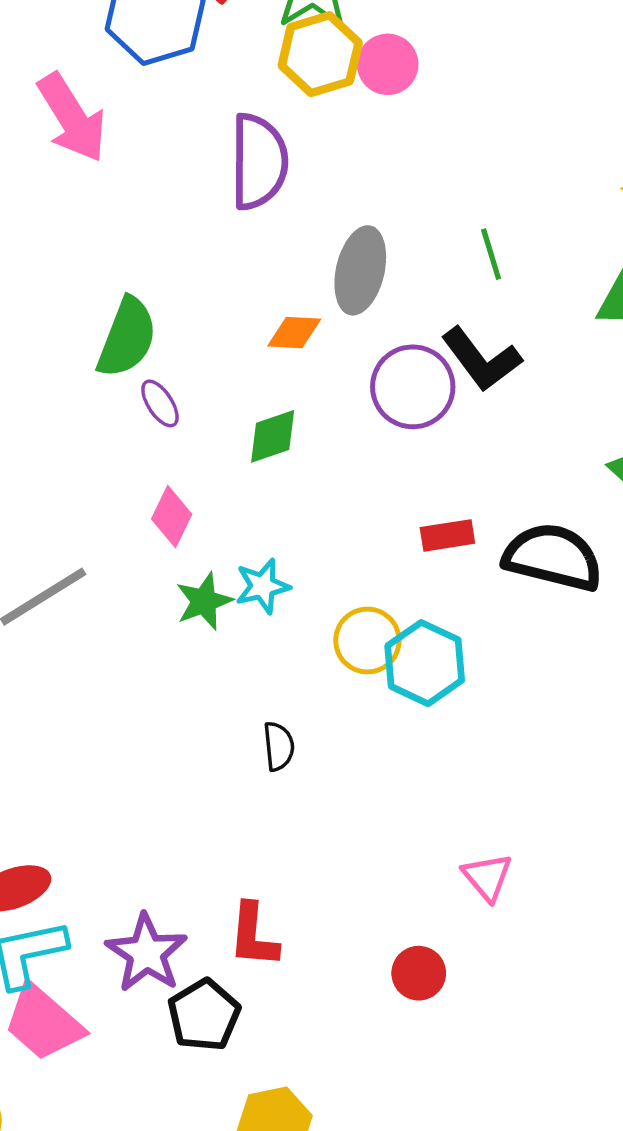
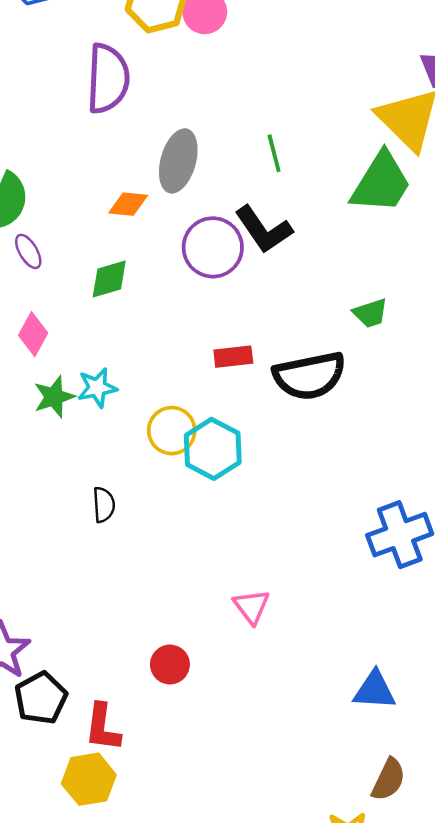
black semicircle: (553, 557) -> (309, 376), turned 152
red L-shape: (253, 935) -> (103, 727), moved
red circle: (419, 973) -> (170, 664), moved

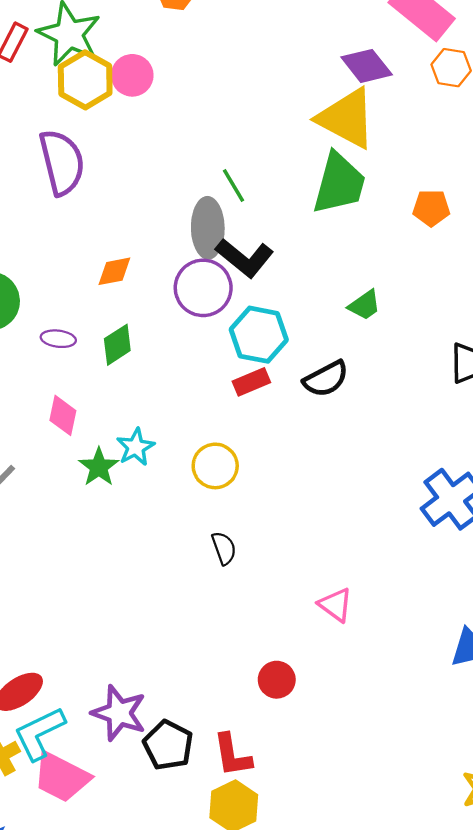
gray ellipse: (178, 161) -> (208, 228), moved
purple ellipse: (28, 251) -> (58, 339), moved, turned -36
black semicircle: (309, 376) -> (326, 379), size x0.7
cyan hexagon: (213, 449) -> (259, 335), moved
black semicircle: (104, 505) -> (224, 548), moved

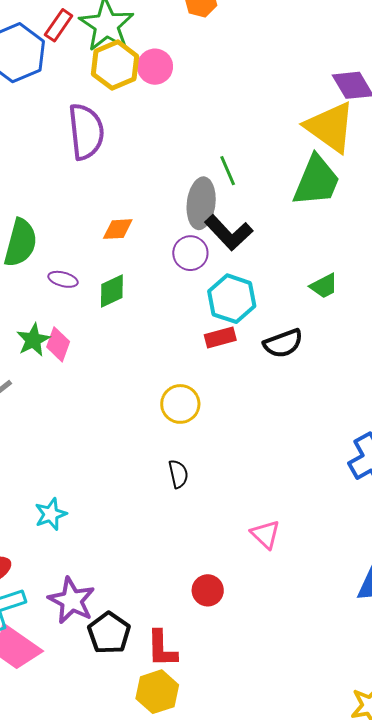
purple circle: (203, 288) -> (190, 253), size x0.7
cyan star: (136, 447) -> (51, 514), moved
green star: (99, 467) -> (33, 340), moved

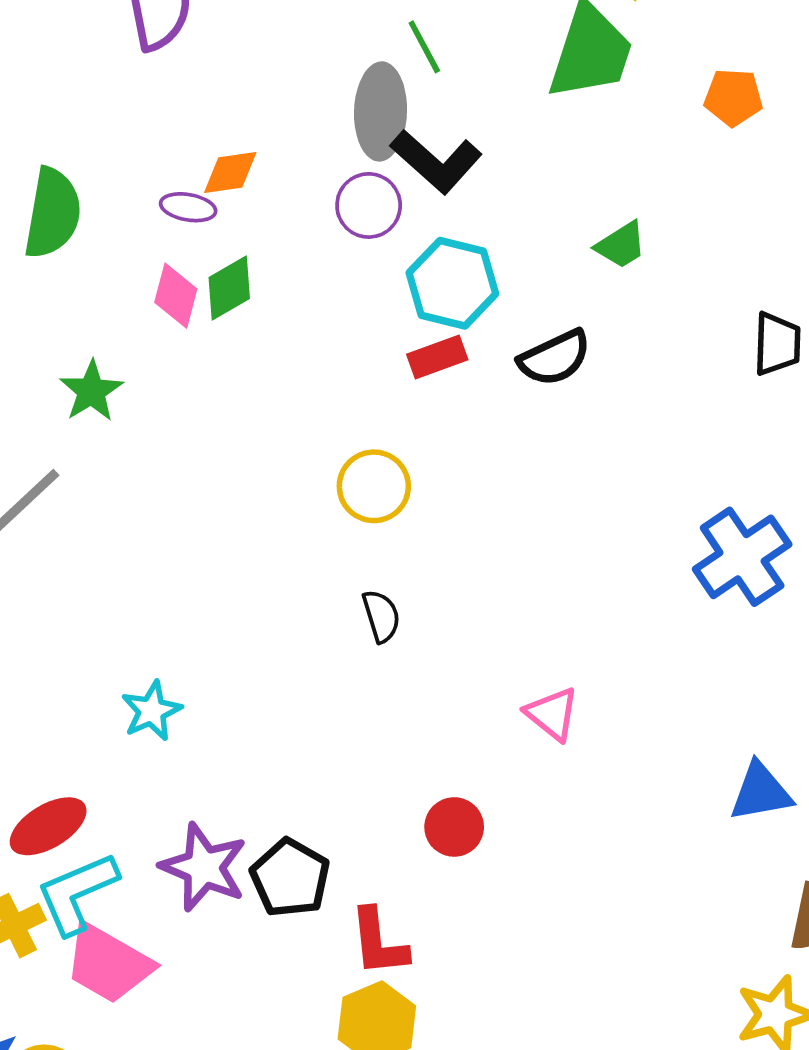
purple ellipse: (63, 279) -> (188, 207), moved
pink diamond: (58, 344) -> (176, 296), moved
black pentagon: (109, 633) -> (290, 878), moved

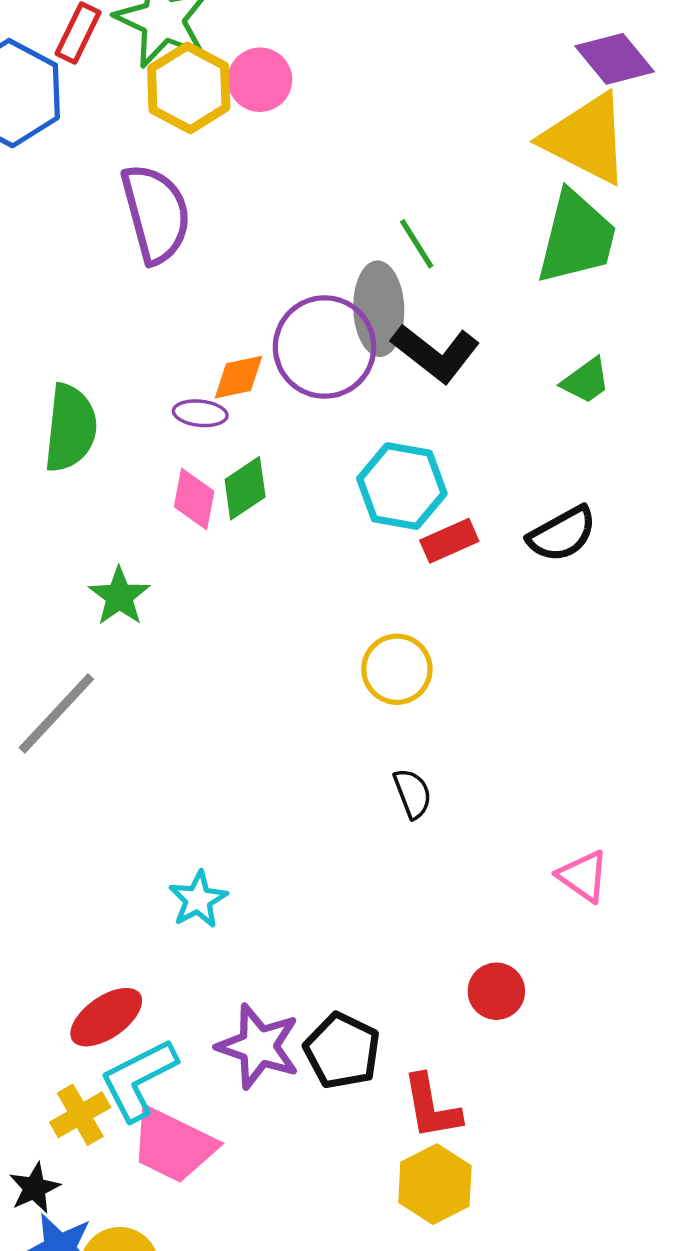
purple circle: (369, 205) -> (325, 347), moved, size x1.6
green trapezoid: (621, 245) -> (586, 381), moved
cyan hexagon: (452, 283) -> (402, 486), moved

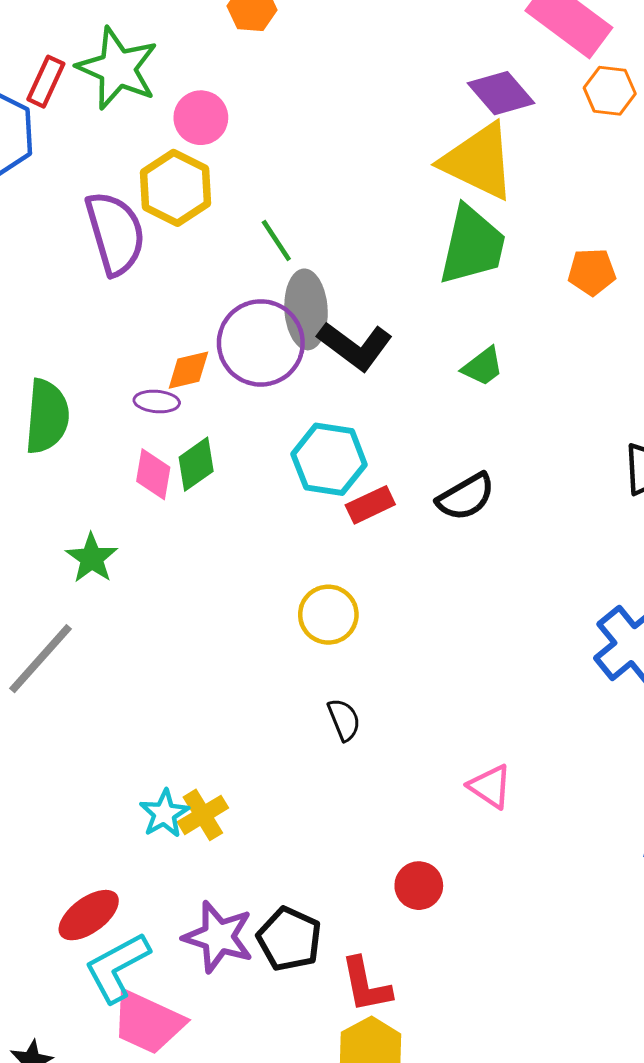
yellow hexagon: (189, 88) -> (175, 188), moved
green line: (417, 244) -> (276, 241), moved
yellow cross: (80, 1115) -> (203, 815), moved

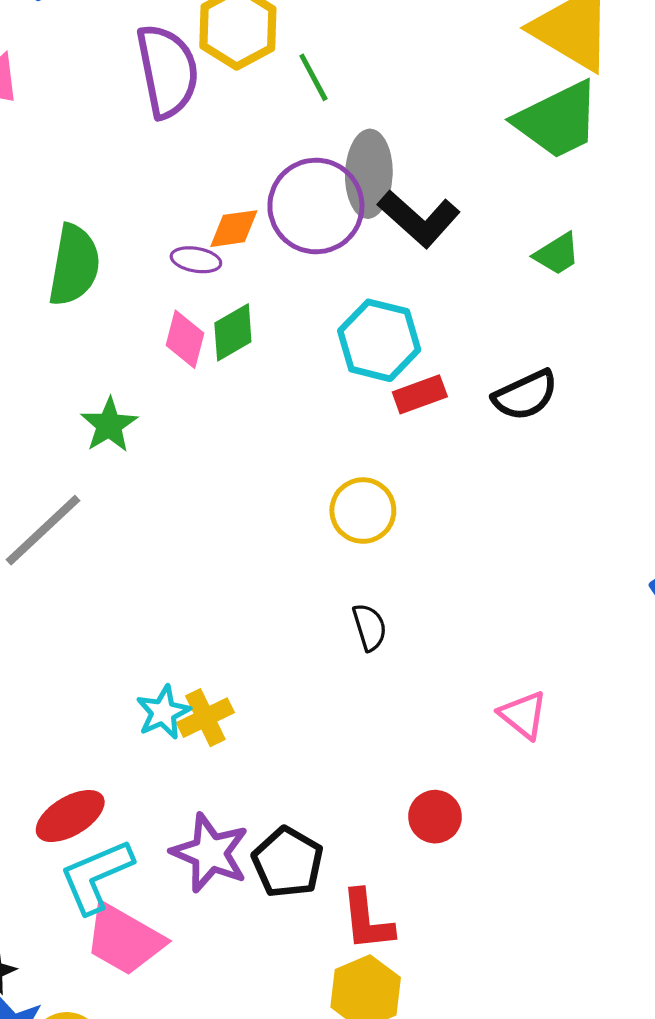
green line: (276, 241) -> (313, 77), moved
green trapezoid: (472, 245) -> (557, 120), turned 46

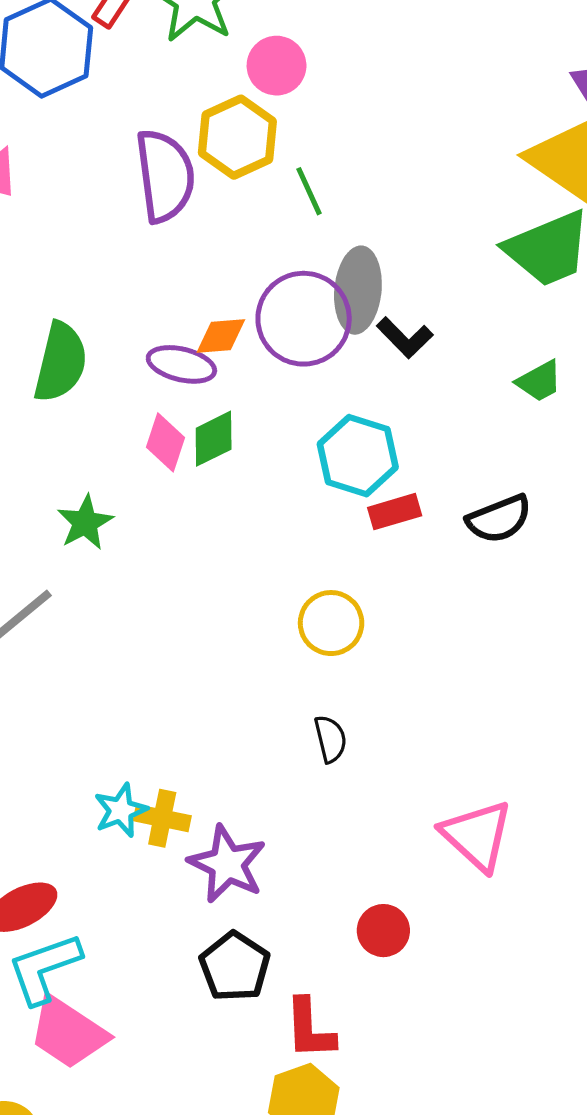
black L-shape: (419, 219) -> (405, 338), size x0.7
purple ellipse: (196, 260) -> (181, 364), size x1.4
pink triangle: (523, 715) -> (477, 835), size x1.5
yellow cross: (205, 718) -> (162, 818), turned 34
purple star: (210, 853) -> (227, 864), moved

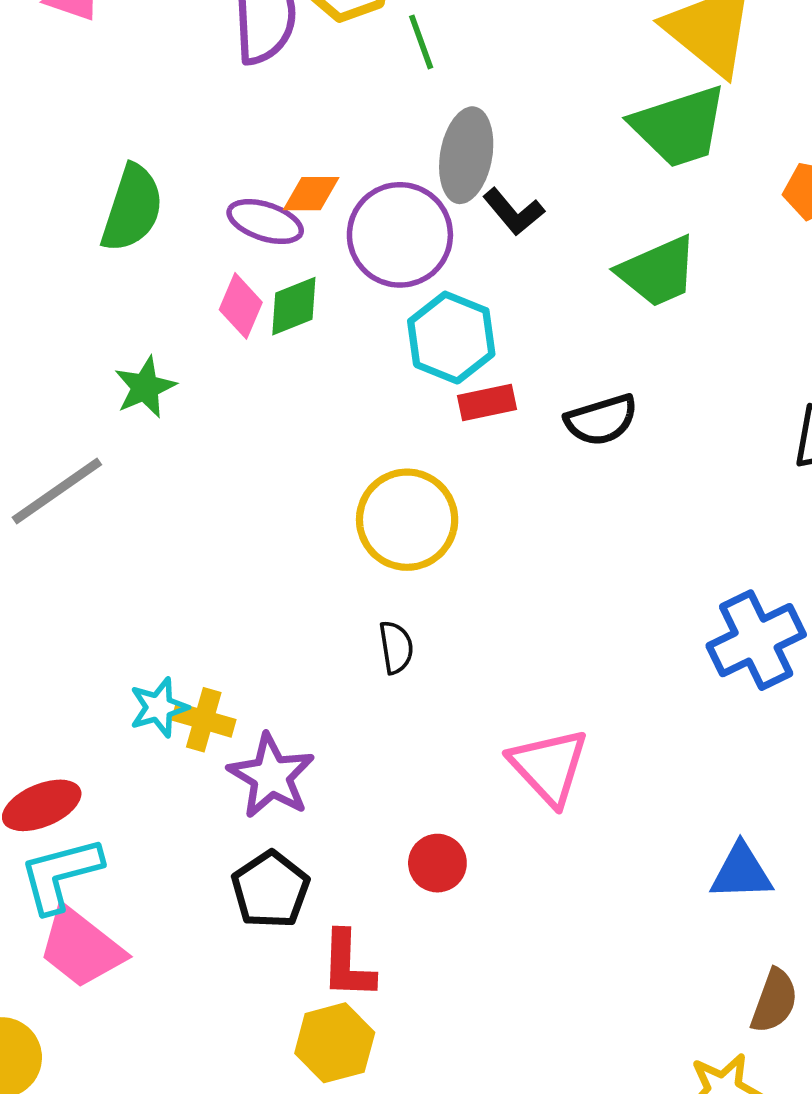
purple circle: (304, 319) -> (400, 235), moved
green trapezoid: (539, 381) -> (658, 272), size x1.6
yellow circle: (331, 623) -> (407, 520), size x1.4

